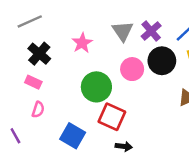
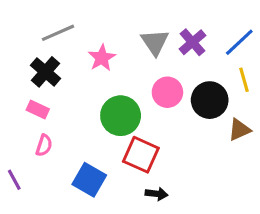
gray line: (30, 21) -> (58, 33), moved
black circle: (162, 61) -> (210, 100), moved

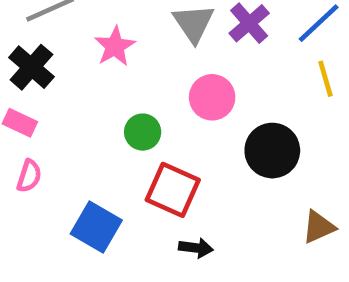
black circle: (210, 100) -> (272, 151), moved
green circle: (121, 116) -> (143, 132), size x0.6
brown triangle: (239, 130) -> (319, 227), moved

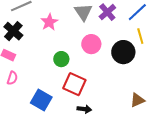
black circle: (272, 151) -> (123, 52), moved

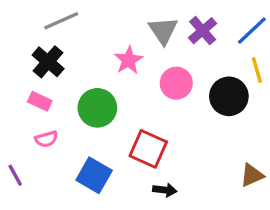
pink star: (49, 22) -> (129, 60), moved
green circle: (61, 59) -> (97, 108), moved, size x1.5
pink semicircle: (12, 78) -> (46, 139), turned 56

